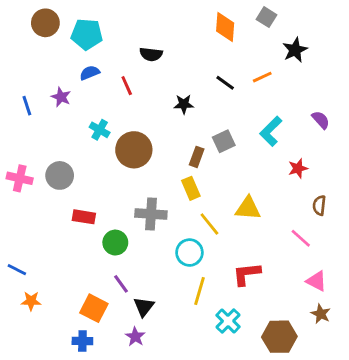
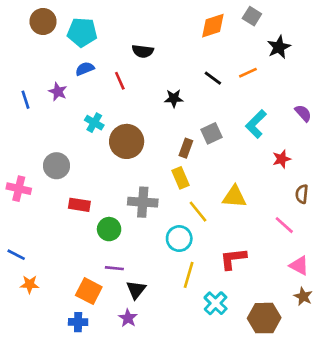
orange diamond: (225, 27) -> (213, 26), turned 68
pink cross: (20, 178) -> (19, 189), moved
purple line: (121, 284) -> (114, 268), turned -48

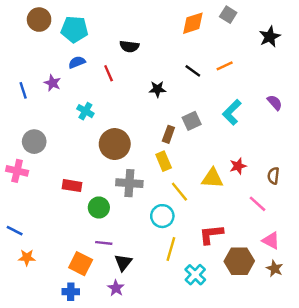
black star: (279, 47) -> (270, 37), moved
brown circle: (127, 141) -> (115, 144), moved
red star: (282, 159) -> (238, 166), moved
gray circle: (56, 166) -> (34, 142), moved
brown hexagon: (264, 318) -> (239, 261), moved

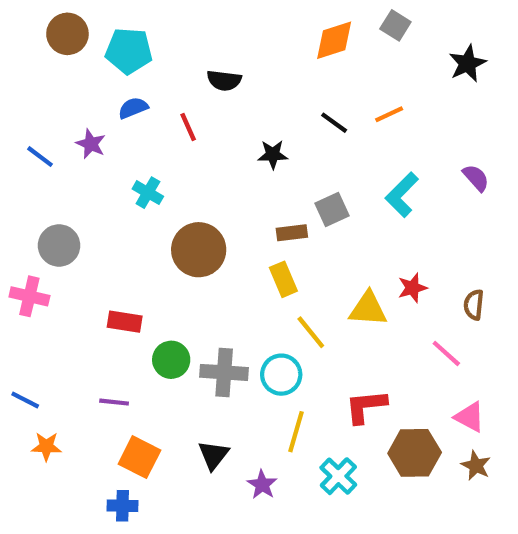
blue line: (23, 90) -> (40, 157), turned -35
brown rectangle: (168, 134) -> (292, 233), turned 63
gray cross: (129, 183) -> (224, 372), moved
purple line: (104, 243) -> (114, 402), moved
purple star: (116, 288) -> (262, 485), moved

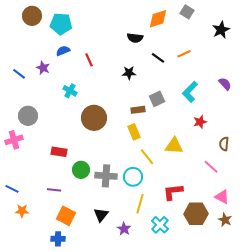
black semicircle: (224, 80) -> (135, 38), moved
red star: (412, 288) -> (200, 122), moved
pink cross: (29, 296) -> (14, 140), turned -30

